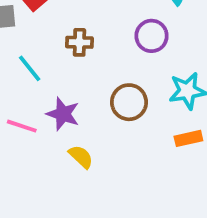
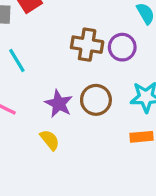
brown cross: (79, 42) -> (87, 45), moved, size x1.4
purple star: (63, 114) -> (59, 104), moved

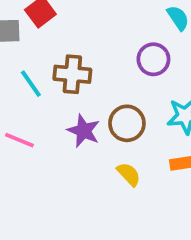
brown cross: (87, 45) -> (72, 74), moved
yellow semicircle: (50, 140) -> (129, 174), moved

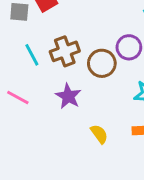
brown cross: (72, 74) -> (65, 51), turned -32
brown circle: (127, 123) -> (102, 63), moved

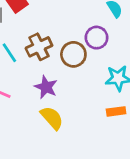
yellow semicircle: (99, 134) -> (52, 118), moved, size x1.4

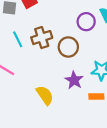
purple circle: (97, 38) -> (86, 22), moved
purple star: (46, 87) -> (74, 80), moved

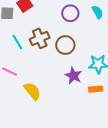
purple circle: (86, 22) -> (70, 13), moved
yellow semicircle: (45, 95) -> (32, 91), moved

